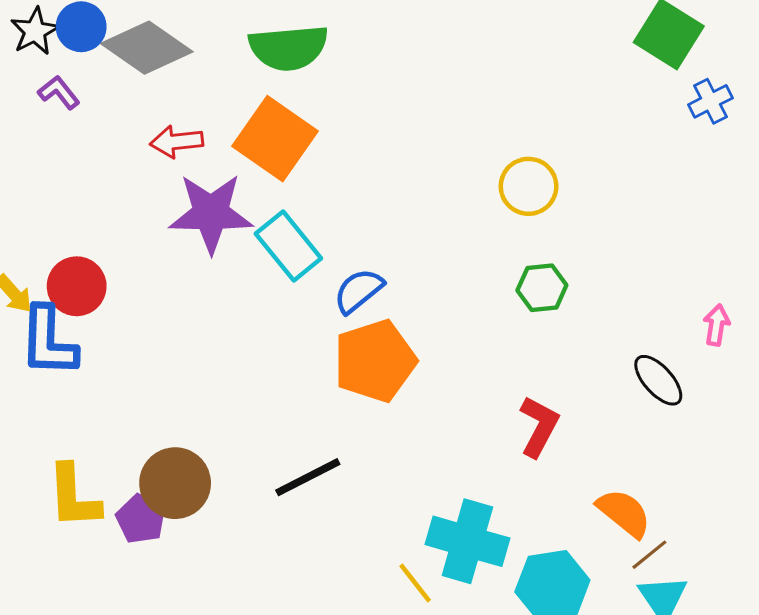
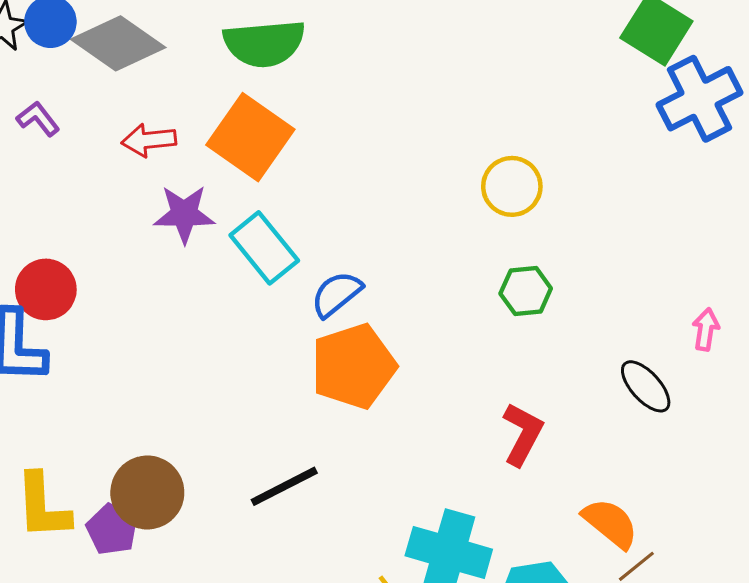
purple L-shape: (59, 92) -> (38, 119), moved
blue cross: (711, 101) -> (700, 99), size x1.8
purple star: (211, 213) -> (184, 214), size x0.7

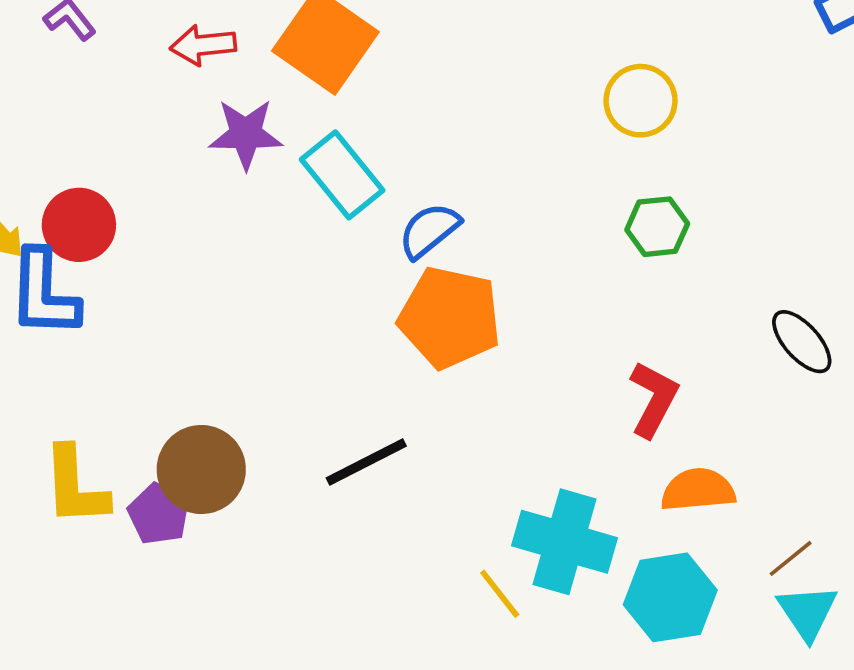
orange pentagon: (353, 366) -> (450, 318), turned 30
orange semicircle: (610, 523) -> (698, 490), moved, turned -44

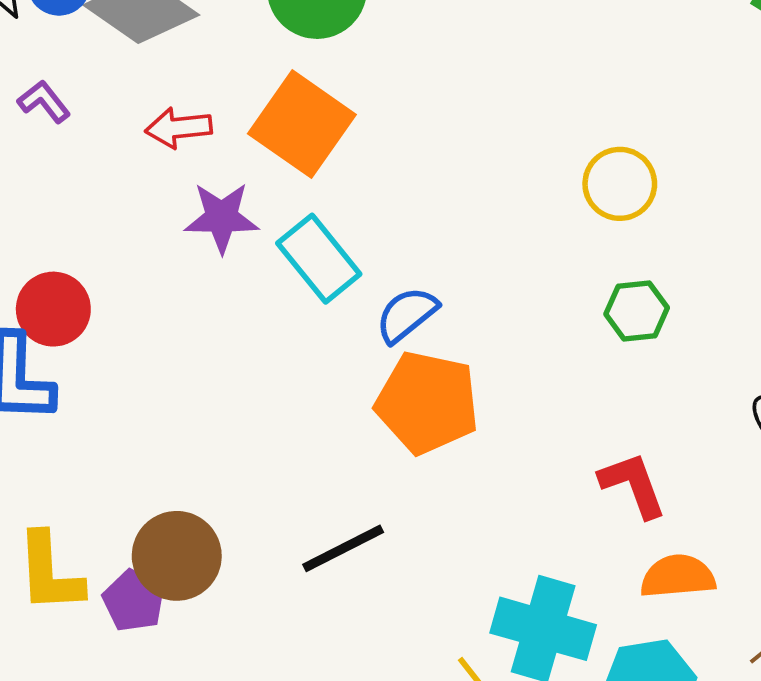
red L-shape: (654, 399) -> (633, 485), turned -48

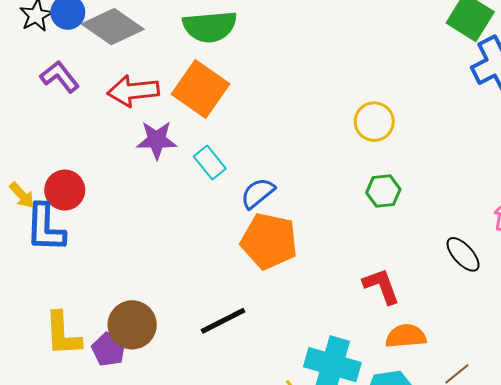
purple L-shape: (44, 102) -> (60, 77), size x1.4
red arrow: (179, 128) -> (133, 91), size x1.4
cyan rectangle: (319, 259) -> (210, 162), size x0.7

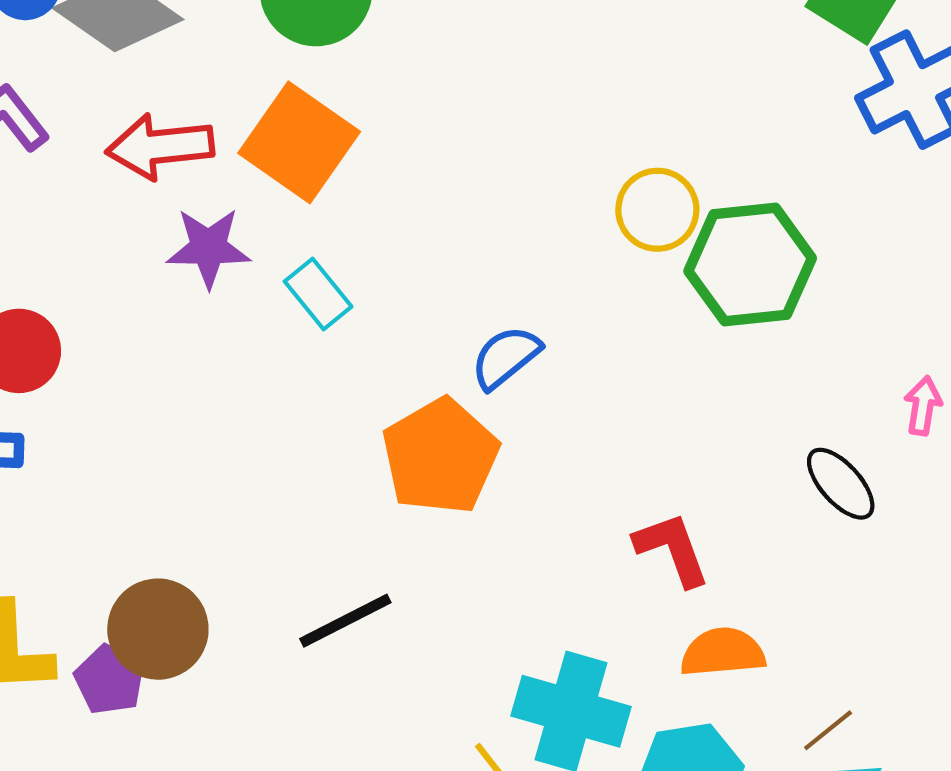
green hexagon: (383, 191) -> (750, 265), moved, size x1.8
blue semicircle: (258, 193) -> (506, 357), moved
orange pentagon: (269, 241) -> (440, 456), turned 30

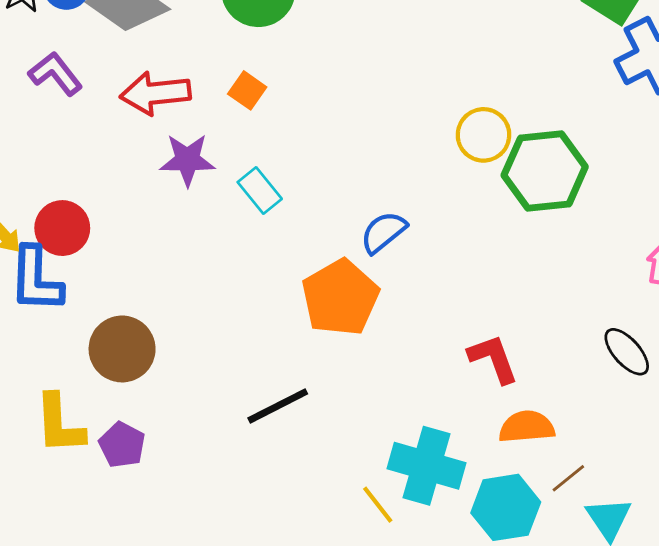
orange square: (299, 142) -> (247, 90), size x0.5
black ellipse: (841, 484) -> (627, 352), moved
brown circle: (158, 629) -> (122, 349), moved
brown line: (828, 730) -> (568, 478), moved

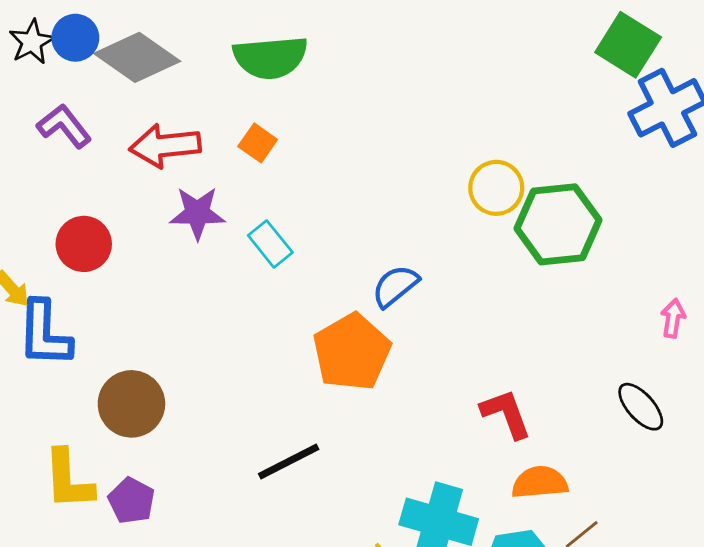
red circle: (62, 228) -> (84, 244), moved

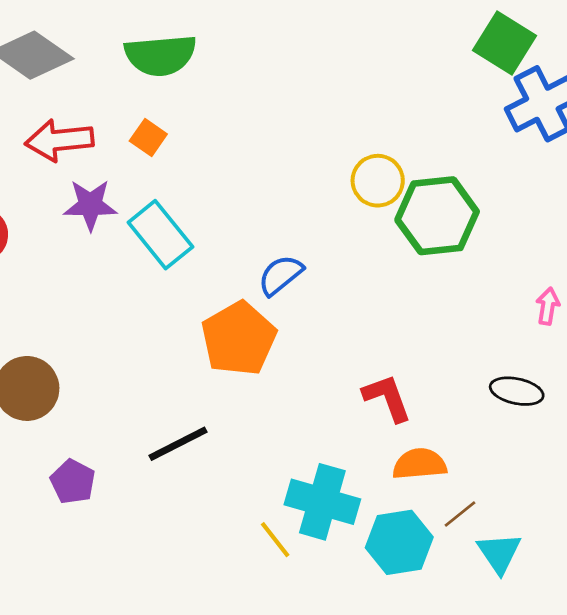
cyan rectangle: (270, 244) -> (160, 235), size x1.5
black ellipse: (641, 407) -> (517, 391), turned -36
purple pentagon: (131, 501) -> (73, 482), moved

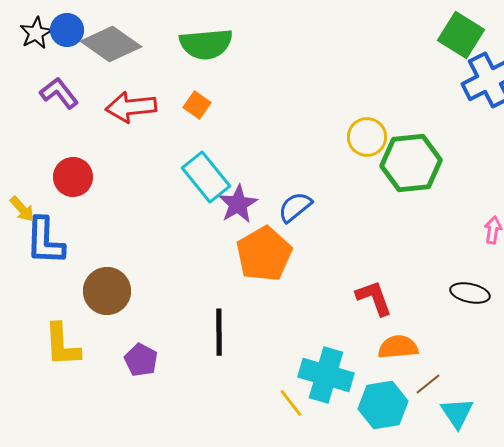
purple star: (90, 205) -> (238, 204), moved, turned -30
black line: (178, 444) -> (219, 332), turned -63

